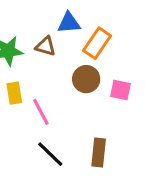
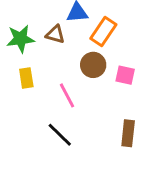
pink line: (41, 112) -> (67, 95), moved
brown rectangle: (99, 152) -> (128, 133), moved

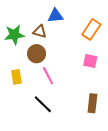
orange rectangle: (103, 31) -> (91, 29), moved
brown circle: (93, 65) -> (37, 54), moved
yellow rectangle: (26, 78) -> (16, 77), moved

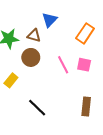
blue triangle: (55, 16) -> (50, 20), turned -42
pink line: (48, 76) -> (63, 65), moved
yellow rectangle: (16, 77) -> (11, 80), turned 48

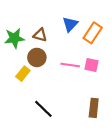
blue triangle: (50, 20) -> (70, 24), moved
pink line: (63, 65) -> (70, 65), turned -54
yellow rectangle: (11, 80) -> (23, 74), moved

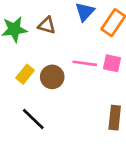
brown circle: (37, 57) -> (52, 77), moved
black line: (43, 109) -> (33, 119), moved

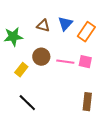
brown triangle: (47, 25) -> (43, 26), moved
brown circle: (52, 77) -> (41, 57), moved

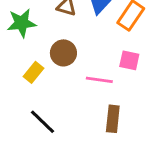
pink line: (65, 62) -> (99, 80), moved
brown rectangle: (87, 102) -> (113, 119), moved

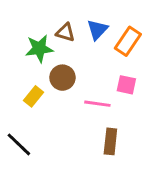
green star: (22, 23) -> (39, 49), moved
black line: (42, 122) -> (19, 144), moved

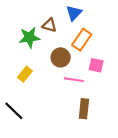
blue triangle: (97, 30) -> (74, 13), moved
orange rectangle: (128, 41) -> (82, 40), moved
brown circle: (62, 78) -> (61, 57), moved

